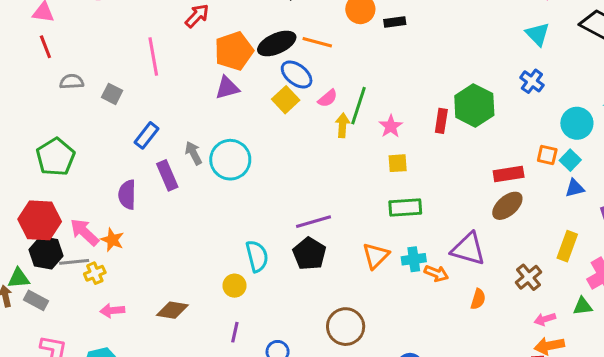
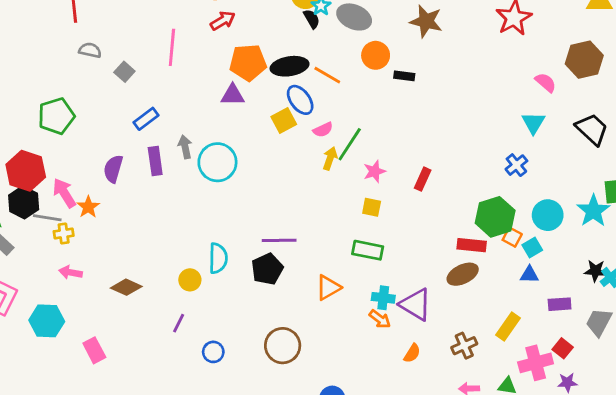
green hexagon: (474, 105) -> (495, 217), moved
cyan cross: (414, 259) -> (383, 298), moved

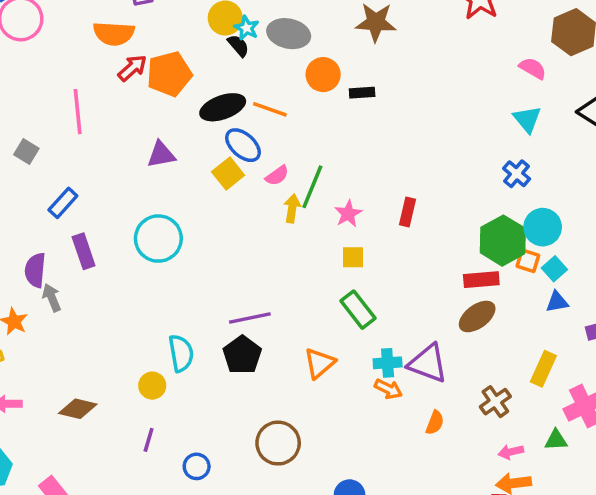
orange pentagon: (248, 62) -> (169, 74), moved
gray arrow: (185, 147) -> (52, 298), moved
cyan circle: (548, 215) -> (543, 227), moved
green rectangle: (368, 250) -> (358, 310), turned 52

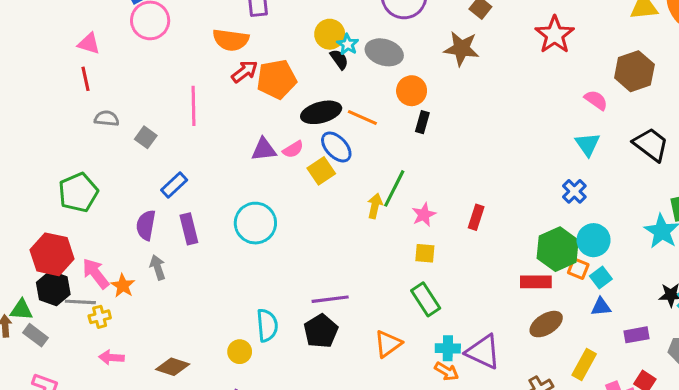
black rectangle: (362, 93) -> (422, 122), moved, turned -75
pink semicircle: (277, 176) -> (293, 149), moved
purple semicircle: (35, 270) -> (146, 225), moved
brown ellipse: (477, 316) -> (546, 324), moved

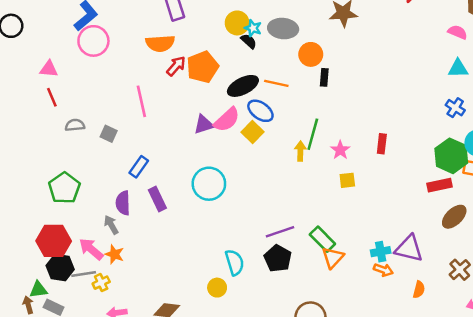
cyan triangle: (588, 144) -> (458, 68), turned -45
pink semicircle: (293, 149) -> (227, 120), size x1.6
gray arrow: (158, 267) -> (111, 225), moved
green rectangle: (426, 299) -> (322, 239), moved

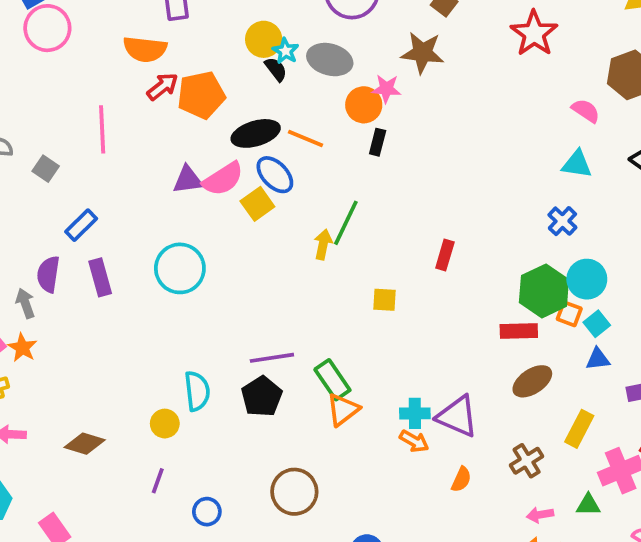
pink star: (340, 150) -> (386, 89), moved, turned 30

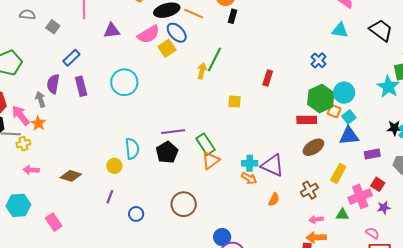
purple triangle: (188, 180) -> (112, 31), moved
blue cross: (562, 221) -> (319, 60), moved
blue triangle: (598, 359) -> (349, 136), size x1.5

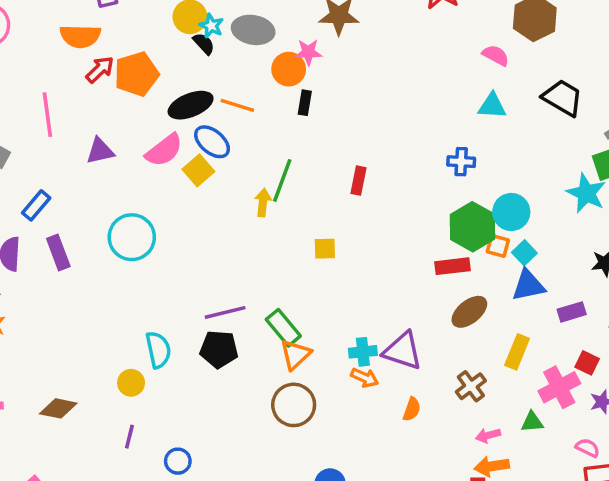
blue cross: (319, 60) -> (461, 162), turned -35
red rectangle: (268, 78) -> (358, 181), moved
black pentagon: (167, 152) -> (219, 349), turned -30
brown circle: (184, 204) -> (294, 405), moved

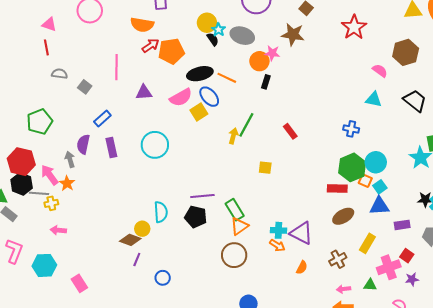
red rectangle: (358, 181) -> (290, 131), turned -56
brown diamond: (58, 408) -> (130, 240), moved

